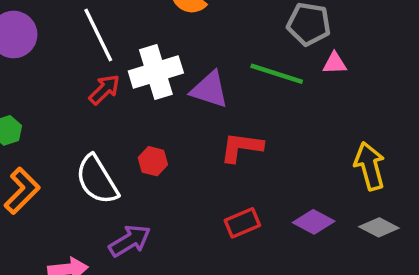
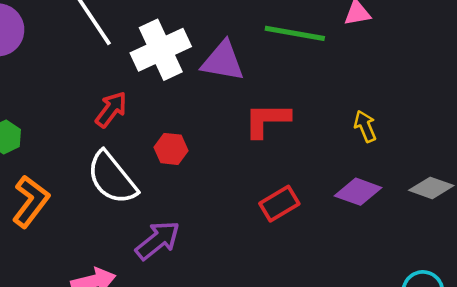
red arrow: (104, 90) -> (111, 109), moved
yellow arrow: (370, 166) -> (365, 126), moved, size x0.6

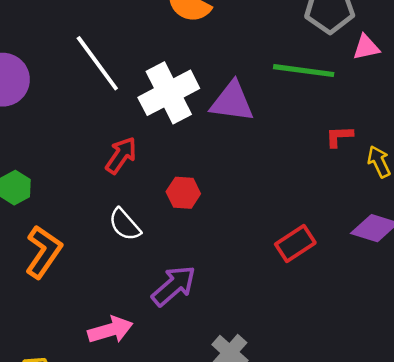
red L-shape: (267, 120) -> (339, 136), moved, size x0.6
white semicircle: (112, 178) -> (125, 225), size x0.6

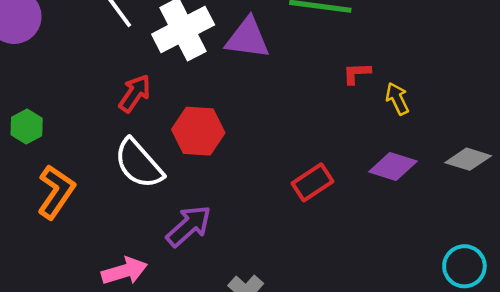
red hexagon: (183, 193) -> (198, 131), size x1.5
white semicircle: (125, 225) -> (139, 164), size x1.5

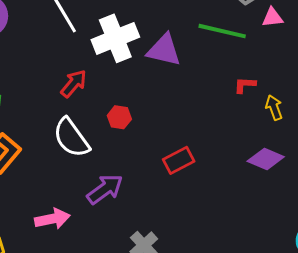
red hexagon: (198, 131) -> (119, 117), size x0.6
red rectangle: (312, 182) -> (179, 160), moved

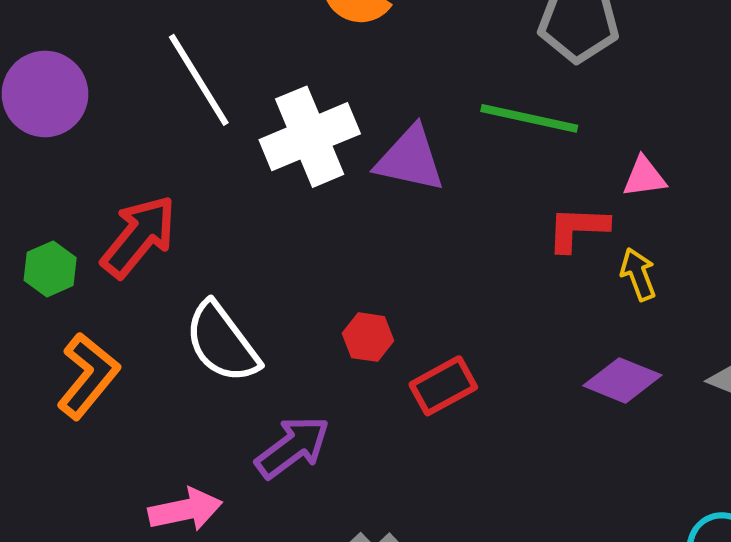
pink triangle: (272, 17) -> (644, 177), moved
red arrow: (74, 84) -> (139, 236), moved, size x1.4
red L-shape: (245, 85) -> (578, 229), size x1.4
red hexagon: (119, 117) -> (368, 337), moved

